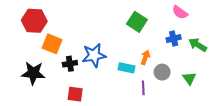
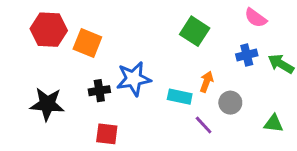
orange square: (52, 44) -> (87, 43), moved
green triangle: (189, 78) -> (273, 123), moved, turned -48
purple line: (143, 88) -> (204, 125), turned -40

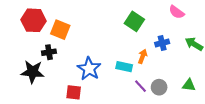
blue cross: (247, 55) -> (162, 43), moved
blue star: (134, 79) -> (89, 69), moved, turned -30
black cross: (99, 91) -> (49, 52), moved
gray circle: (230, 103) -> (159, 87), moved

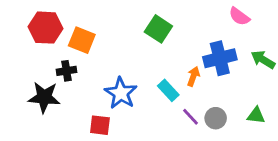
green square: (134, 21) -> (158, 29), moved
blue cross: (162, 43) -> (220, 58), size x1.6
cyan rectangle: (124, 67) -> (168, 90), turned 35

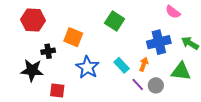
orange square: (82, 40) -> (73, 37), moved
orange arrow: (193, 76) -> (144, 64), moved
green triangle: (256, 115) -> (181, 71), moved, size x1.5
red square: (100, 125) -> (57, 90), moved

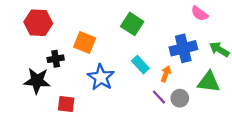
cyan rectangle: (122, 65) -> (140, 65), moved

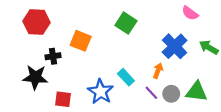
blue cross: (183, 48) -> (175, 46), turned -30
cyan rectangle: (140, 65) -> (126, 77), moved
blue star: (101, 77) -> (101, 92), moved
green triangle: (209, 82) -> (197, 92), moved

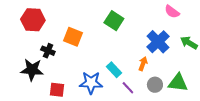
black cross: (53, 56) -> (48, 51), turned 32
blue star: (101, 92) -> (91, 83), turned -30
purple line: (151, 93) -> (128, 88), moved

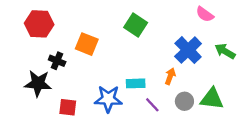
cyan rectangle: (114, 70) -> (136, 83), turned -49

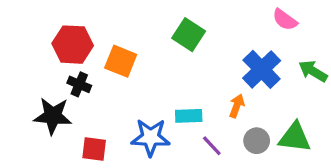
red hexagon: (39, 24) -> (73, 45), moved

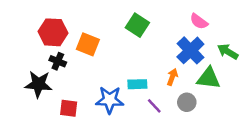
pink semicircle: (285, 20) -> (199, 21), moved
green triangle: (295, 137) -> (208, 78), moved

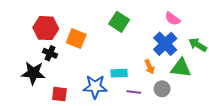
orange arrow: (172, 77) -> (149, 67), turned 136
purple line: (154, 106) -> (134, 92), turned -40

